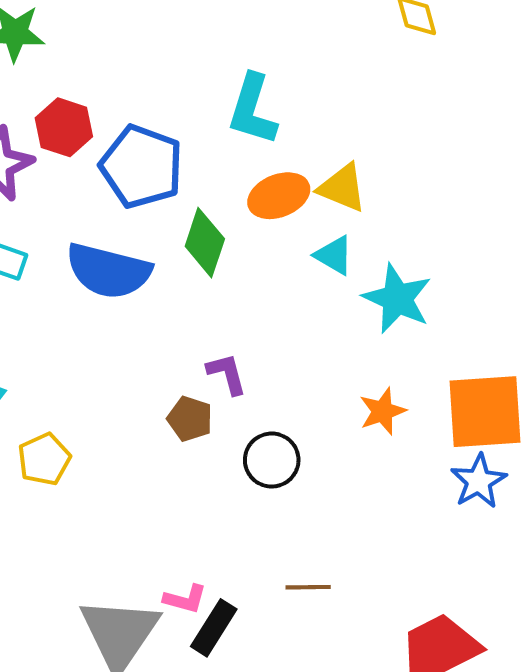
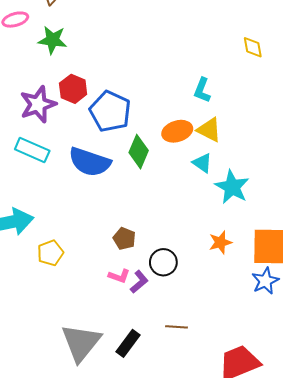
cyan L-shape: (252, 110) -> (202, 90), moved, size x0.7
purple L-shape: (227, 374) -> (139, 282), moved, turned 60
pink L-shape: (185, 599) -> (119, 276), moved

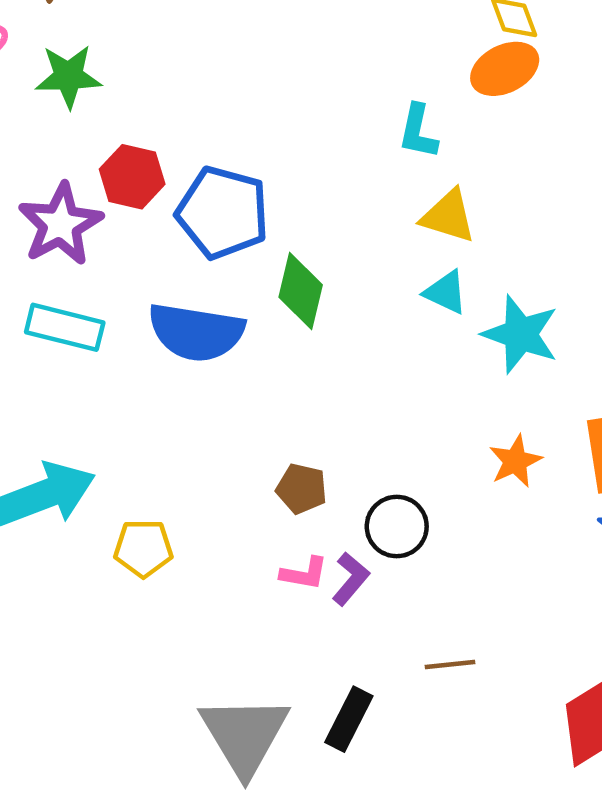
orange ellipse: (177, 131) -> (505, 69), moved
yellow pentagon: (50, 253) -> (143, 548), turned 30

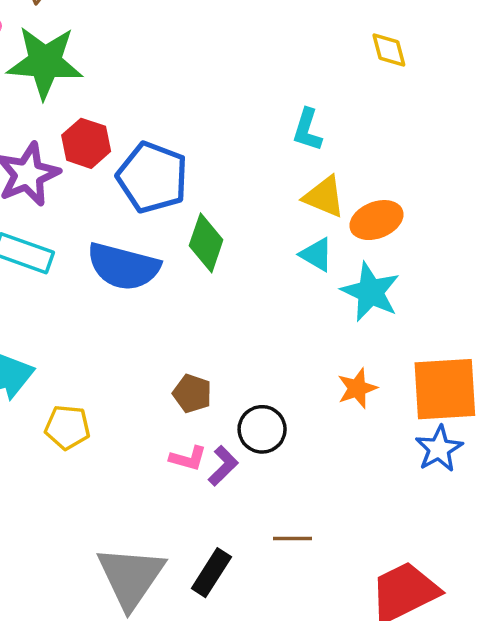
orange ellipse: (505, 69) -> (376, 220), moved
green star: (68, 76) -> (45, 62), size x1.5

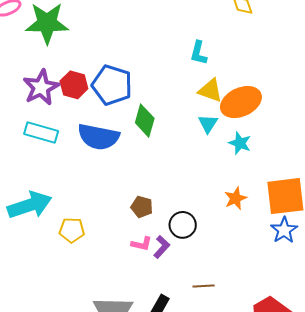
red hexagon: (86, 143) -> (74, 85), moved
orange ellipse: (376, 220) -> (241, 102), size x1.4
cyan triangle: (316, 254) -> (208, 124), turned 35
cyan star: (370, 292) -> (240, 143), size x0.7

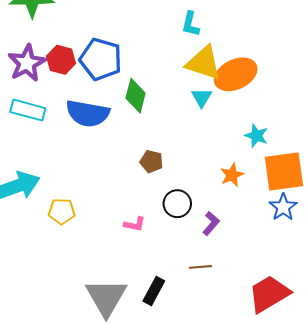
yellow triangle: (210, 90) -> (203, 63), size x1.4
cyan star: (240, 143) -> (256, 136), moved
brown pentagon: (142, 207) -> (151, 161), moved
purple L-shape: (162, 247) -> (211, 223), moved

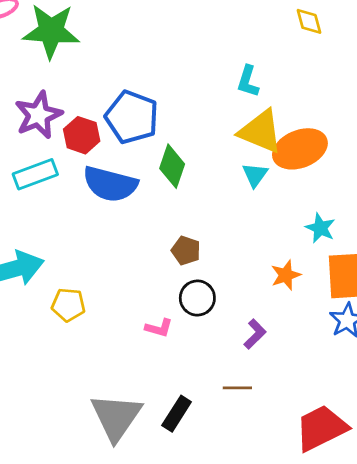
red hexagon: (61, 60) -> (82, 135), moved
cyan rectangle: (28, 110) -> (35, 174), turned -40
black circle: (177, 204) -> (197, 298), moved

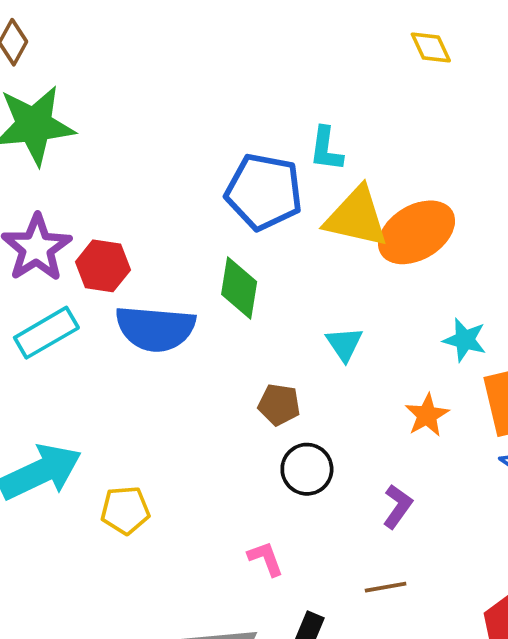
yellow diamond: (309, 21) -> (431, 47), moved
blue pentagon: (132, 117) -> (264, 192), moved
cyan triangle: (255, 175) -> (344, 344), moved
pink L-shape: (159, 328) -> (266, 559), moved, turned -116

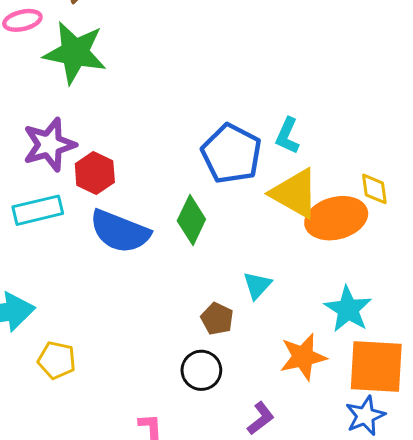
yellow diamond: (431, 47) -> (374, 189), moved
cyan star: (465, 340) -> (348, 309), size x1.4
brown pentagon: (279, 405) -> (217, 319), moved
orange star: (427, 415) -> (303, 357), size x1.4

